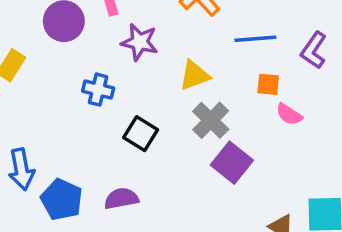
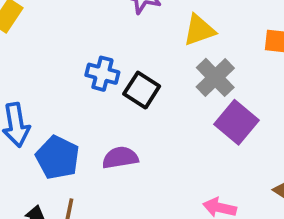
blue cross: (98, 90) -> (102, 74), moved

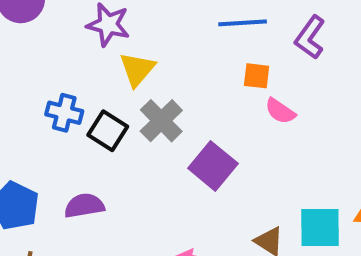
yellow triangle: (199, 30) -> (137, 69), moved, turned -30
gray cross: (215, 77) -> (161, 121), moved

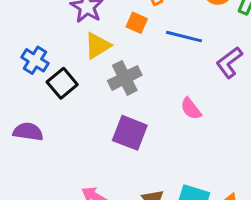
orange square: (257, 76) -> (137, 23), moved
gray cross: (161, 121) -> (125, 78), moved
purple square: (213, 166) -> (130, 133), turned -36

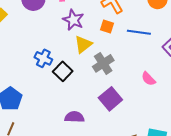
purple semicircle: (28, 132) -> (74, 117), moved
purple square: (130, 133) -> (110, 99), turned 35

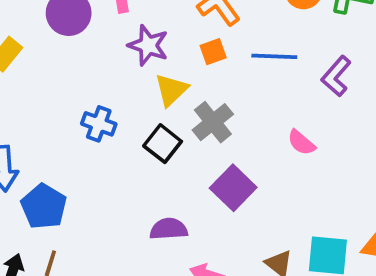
orange square: (107, 27) -> (213, 52), turned -32
black square: (63, 71) -> (163, 144), moved

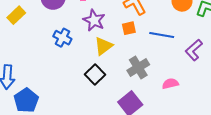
gray cross: (213, 122) -> (138, 68), moved
blue cross: (99, 124) -> (62, 38), moved
pink semicircle: (301, 143) -> (170, 84), turned 119

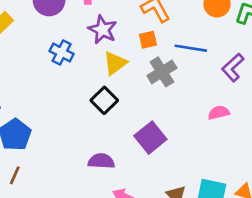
gray cross: (138, 68) -> (162, 72), moved
pink semicircle: (170, 84) -> (219, 113), moved

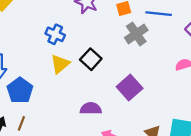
blue cross: (62, 52) -> (55, 34), moved
yellow triangle: (115, 63) -> (60, 64), moved

